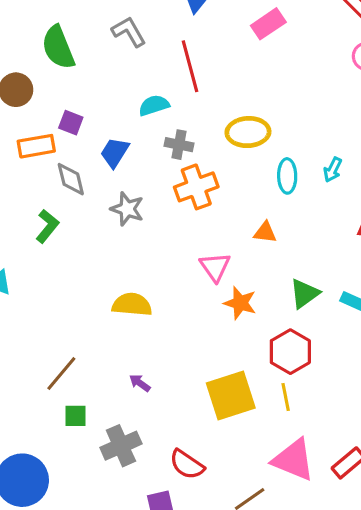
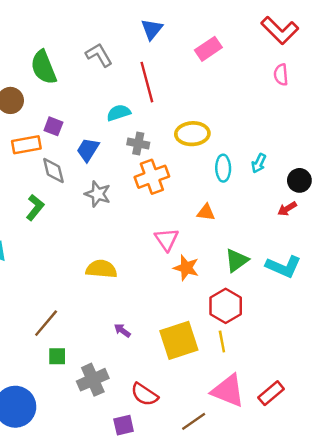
purple arrow: (140, 383) -> (122, 330), moved

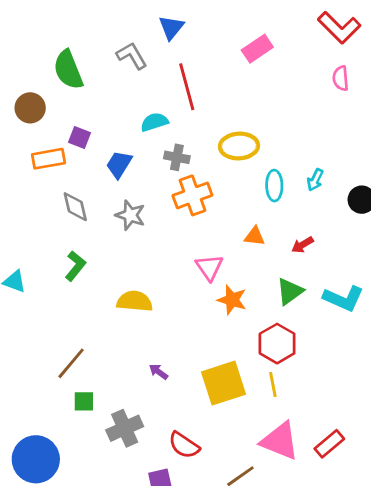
blue triangle: (152, 29) -> (171, 27), moved
gray diamond: (53, 171) -> (75, 207), moved
green L-shape: (35, 207) -> (75, 266), moved
red arrow: (287, 209) -> (302, 245), moved

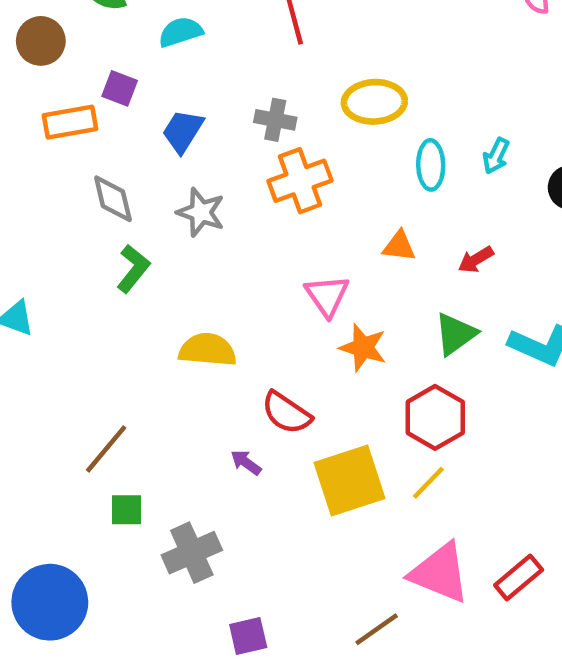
cyan semicircle: (154, 122) -> (181, 32), moved
green L-shape: (75, 266) -> (133, 269), moved
yellow line: (273, 384) -> (428, 483), turned 55
red semicircle: (184, 445) -> (286, 413), moved

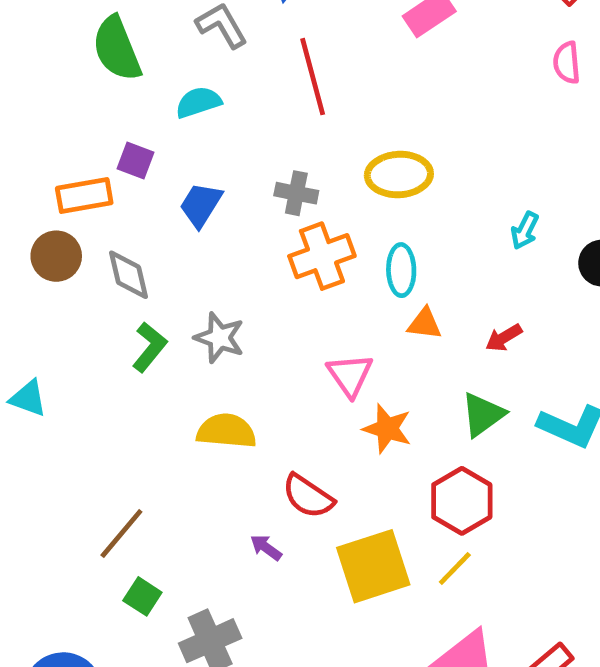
brown circle: (41, 41) -> (56, 256), moved
cyan ellipse: (431, 165) -> (401, 270), moved
gray star: (201, 212) -> (219, 338), moved
green square: (126, 510) -> (142, 596), turned 33

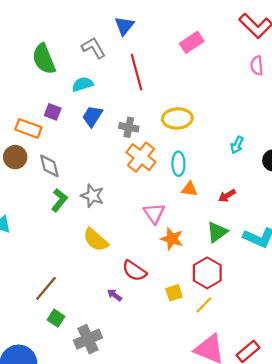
orange rectangle: (84, 195) -> (28, 128), turned 30
blue trapezoid: (201, 205) -> (92, 116), moved
orange cross: (322, 256) -> (141, 157), turned -32
yellow semicircle: (226, 431) -> (96, 240), turned -144
yellow square: (373, 566) -> (174, 293), moved, size x0.5

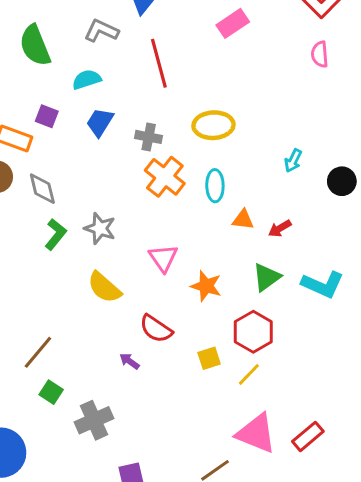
gray L-shape: (94, 48) -> (101, 31), turned -35
orange triangle: (189, 189) -> (243, 220), moved
pink triangle: (154, 213) -> (163, 258), moved

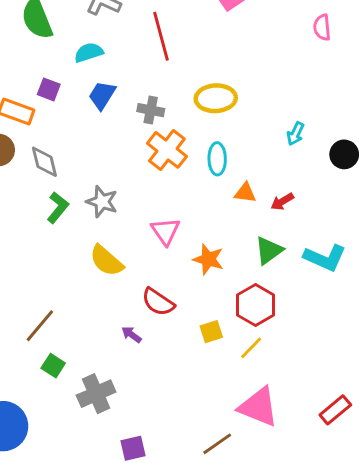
red rectangle: (308, 436) -> (335, 410), moved

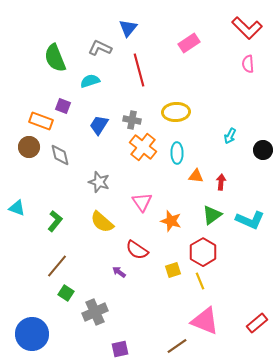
blue trapezoid: (102, 95) -> (99, 125), moved
red arrow: (282, 202) -> (221, 182), turned 126
green L-shape: (58, 208) -> (55, 221), moved
yellow line: (251, 348) -> (200, 281), turned -66

